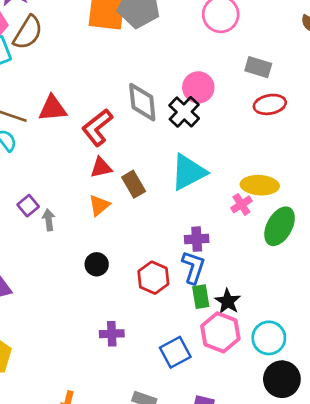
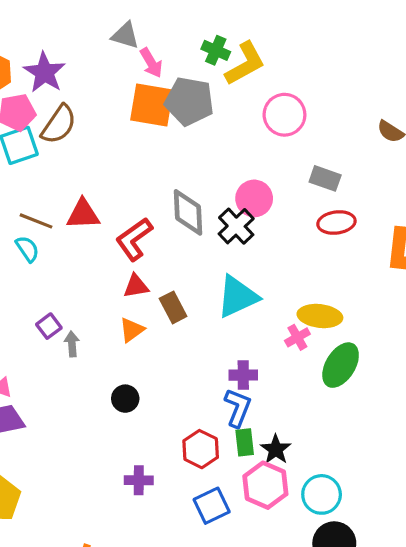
red hexagon: (153, 278) -> (201, 449), moved

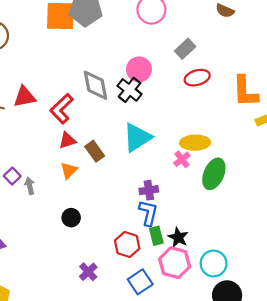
gray rectangle: (325, 178) -> (185, 49), turned -54
purple cross: (139, 480) -> (88, 272), turned -36

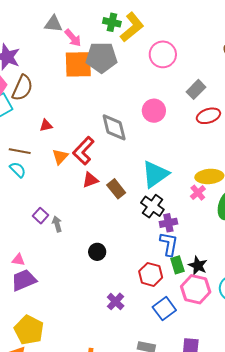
black cross: (130, 90) -> (152, 206), moved
red triangle: (25, 97) -> (46, 125), moved, size x0.6
orange triangle: (69, 170) -> (60, 157), moved

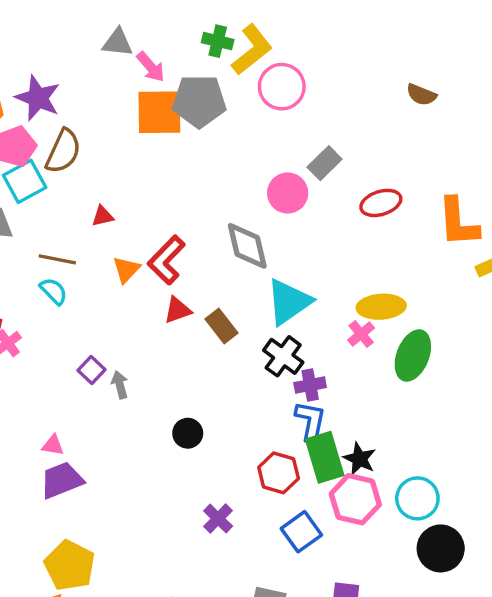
pink circle: (163, 54) -> (282, 87), moved
gray rectangle: (196, 89) -> (325, 163), moved
gray diamond: (114, 127) -> (247, 246), moved
green rectangle: (177, 265) -> (325, 457), size x1.6

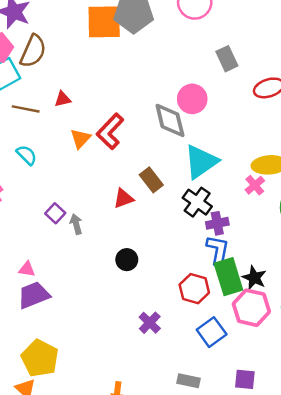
gray rectangle: (325, 163) -> (227, 59), turned -70
pink circle: (288, 193) -> (192, 99), moved
brown line: (57, 259) -> (26, 109), moved
red triangle: (178, 310) -> (123, 199), moved

